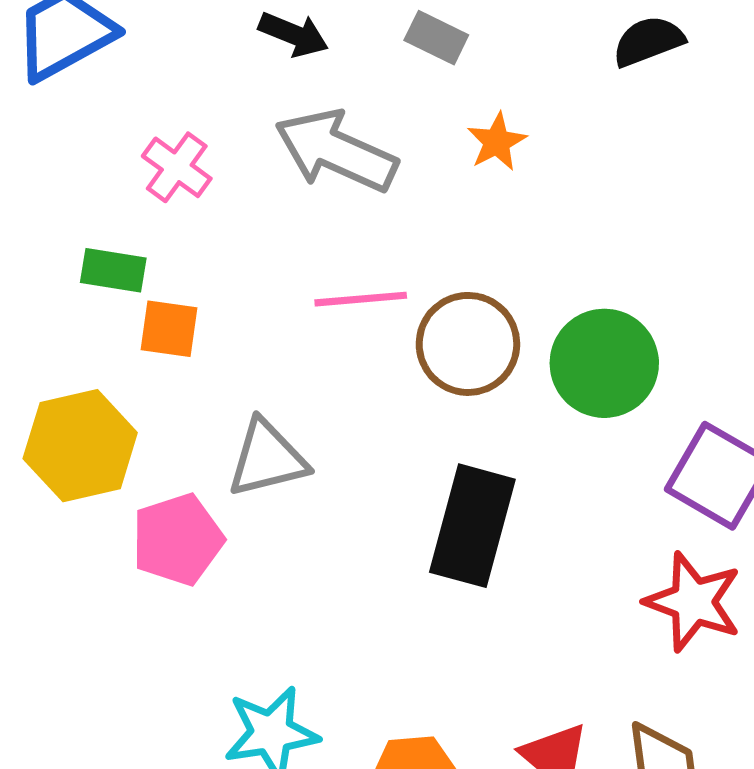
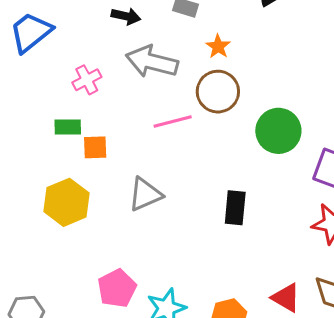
pink cross: (177, 167) -> (87, 80), turned 36
brown circle: (468, 344) -> (218, 92), moved
black rectangle: (472, 526) -> (235, 208), size x0.7
pink pentagon: (178, 540) -> (117, 288), moved

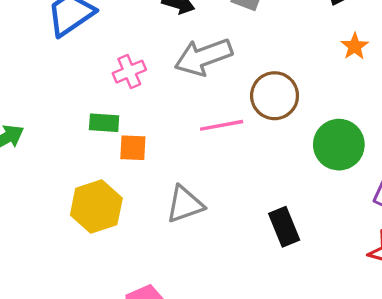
orange star: (218, 46) -> (355, 46), moved
gray arrow: (152, 62) -> (203, 57), turned -39
black rectangle: (235, 208) -> (284, 227), turned -32

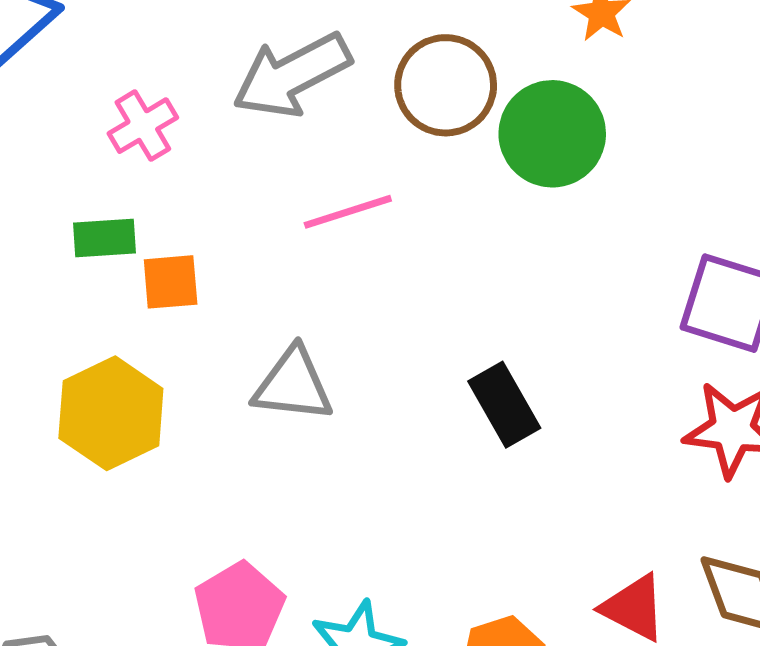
brown circle: (275, 96) -> (446, 85), moved
green circle: (339, 145) -> (552, 134), moved
gray triangle: (185, 204) -> (293, 385), turned 33

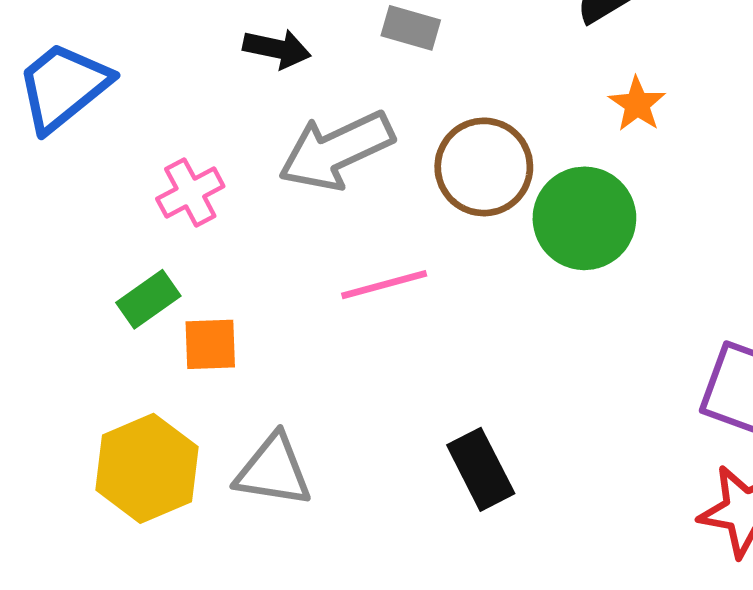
green rectangle: (104, 238) -> (148, 299), turned -34
gray triangle: (293, 385) -> (273, 471), moved
black rectangle: (504, 405) -> (481, 469), moved

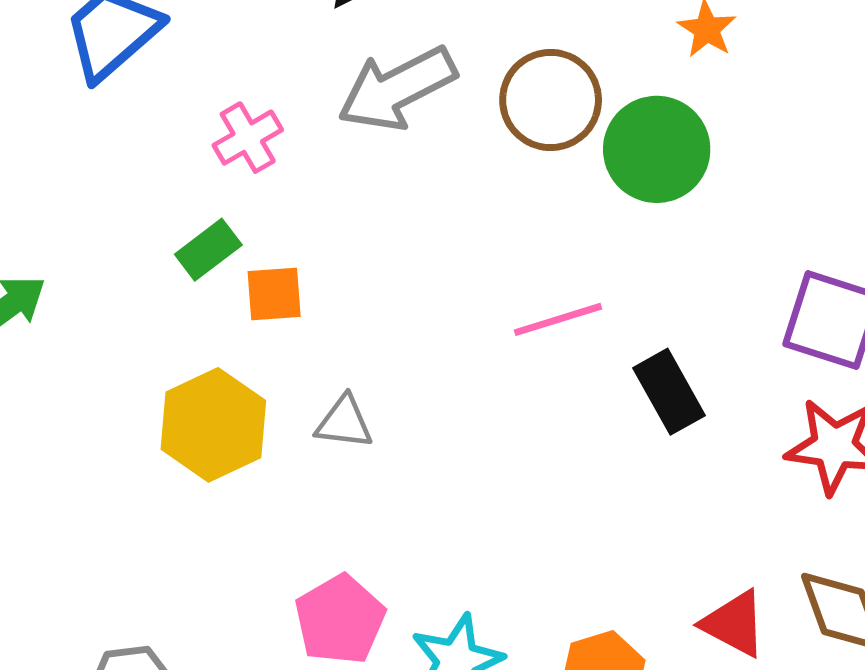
pink line: (384, 285) -> (558, 319), moved
black rectangle: (481, 469) -> (669, 392), moved
gray triangle: (273, 471) -> (344, 422), size x0.7

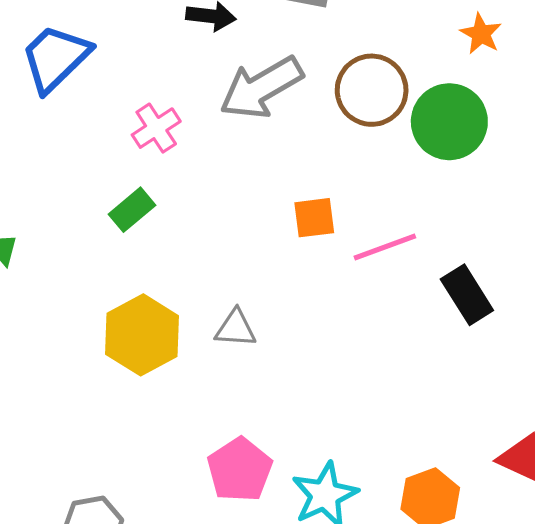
orange square: (274, 294) -> (314, 218), moved

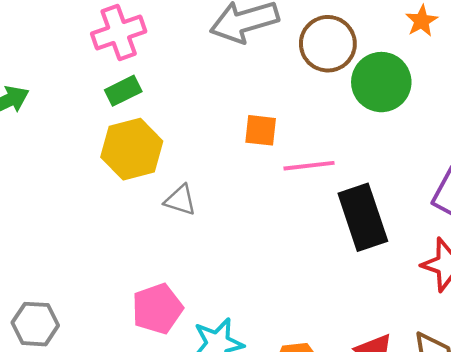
pink cross: (156, 128) -> (119, 32), moved, size x1.4
black rectangle: (467, 295) -> (363, 217), size x1.4
yellow hexagon: (142, 335) -> (132, 149), moved

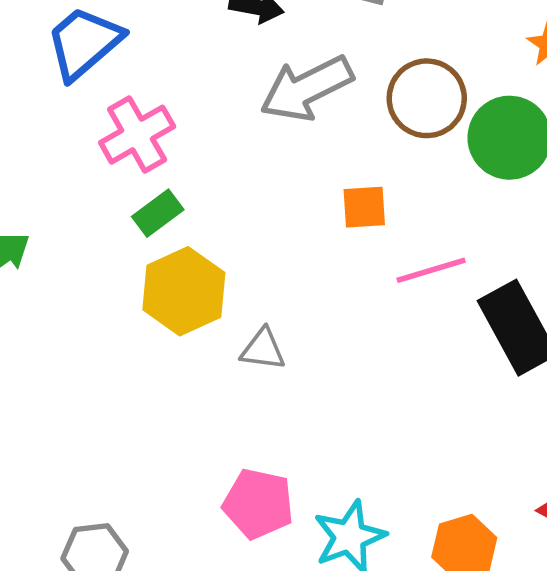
orange square: (261, 130) -> (364, 207), moved
pink pentagon: (157, 309) -> (258, 504), turned -30

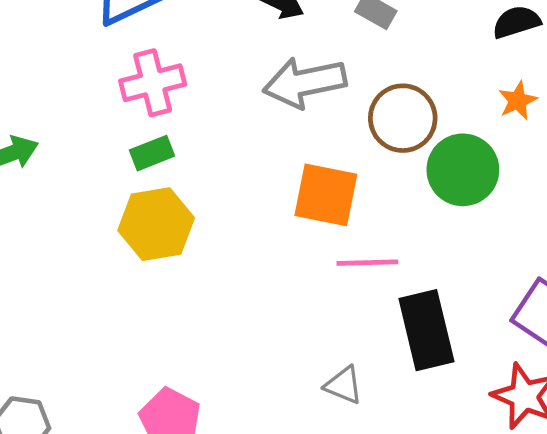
orange square: (364, 207) -> (326, 195), size x1.6
gray triangle: (263, 349) -> (344, 385), moved

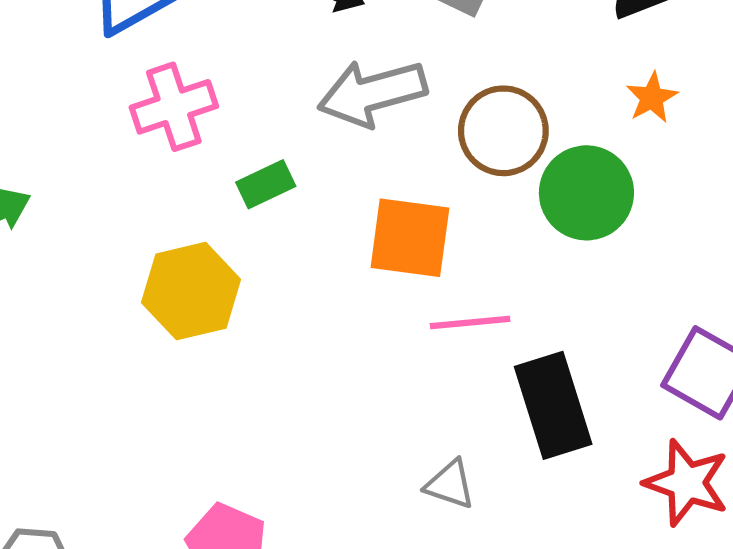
green rectangle: (152, 153) -> (266, 184), moved

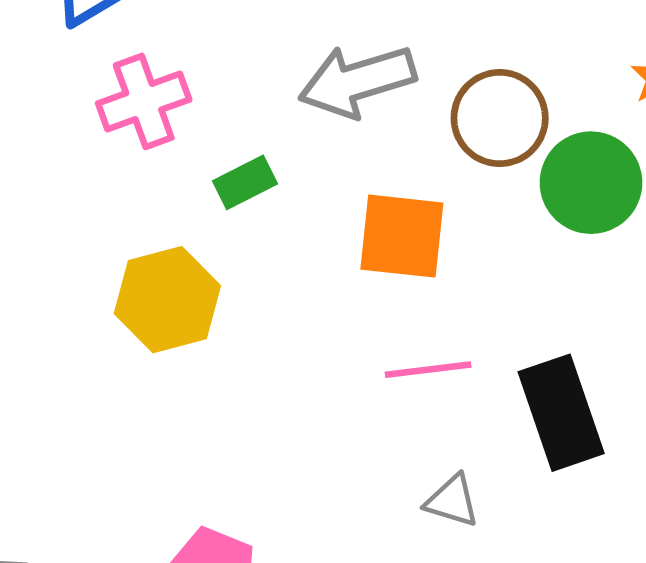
pink line: (470, 323) -> (428, 370), moved

